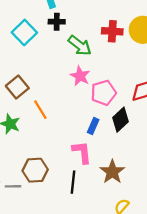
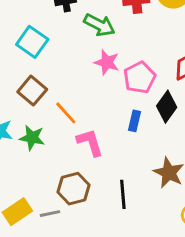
cyan square: (24, 32) -> (32, 42), moved
pink L-shape: (82, 152) -> (90, 142), moved

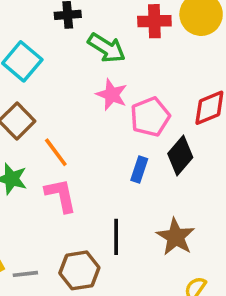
pink L-shape: (90, 142) -> (61, 195), moved
brown hexagon: (74, 189) -> (79, 270), moved
black line: (123, 194) -> (116, 237), moved

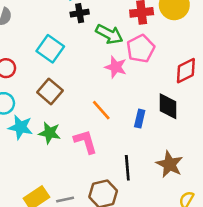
pink pentagon: (150, 117) -> (141, 49), moved
orange line: (56, 152) -> (101, 110), moved
black diamond: (180, 156) -> (168, 106), turned -36

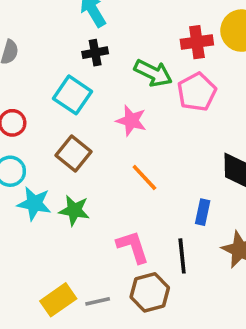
black cross: (80, 13) -> (95, 53), moved
pink star: (116, 67) -> (131, 121), moved
blue rectangle: (140, 119) -> (203, 212), moved
pink L-shape: (85, 142) -> (133, 247), moved

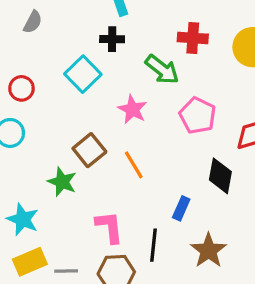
red cross: (197, 42) -> (193, 38), moved
pink pentagon: (197, 92) -> (198, 116), moved, turned -30
brown square: (74, 154) -> (89, 150), moved
cyan star: (34, 203) -> (23, 219), moved

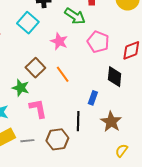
pink L-shape: (109, 227) -> (38, 109), moved

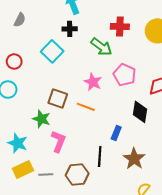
pink star: (59, 41) -> (93, 82), moved
brown square: (35, 68) -> (58, 99), turned -30
orange line: (63, 74) -> (86, 107), turned -36
pink L-shape: (38, 109) -> (58, 141), turned 30

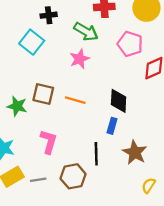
pink pentagon: (124, 75) -> (130, 44), moved
pink star: (93, 82) -> (80, 59), moved, turned 30
black diamond: (140, 112) -> (119, 101), moved
green star: (41, 119) -> (17, 106), moved

